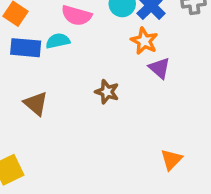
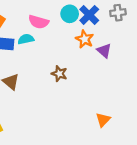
purple triangle: (160, 68) -> (104, 51), moved

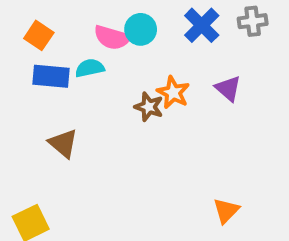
cyan circle: (70, 14) -> (141, 29), moved
orange star: (85, 39) -> (173, 93), moved
brown star: (59, 74) -> (149, 107), moved

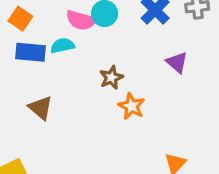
orange star: (173, 93) -> (131, 106), moved
brown star: (149, 107) -> (111, 78), turned 30

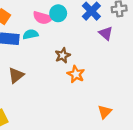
purple triangle: (177, 62) -> (106, 33), moved
brown triangle: (41, 108) -> (16, 75), turned 42

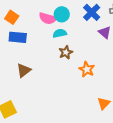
cyan semicircle: (30, 34) -> (60, 33), moved
orange star: (76, 74) -> (87, 69), moved

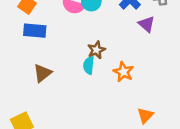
cyan semicircle: (60, 33) -> (89, 65), moved, turned -72

